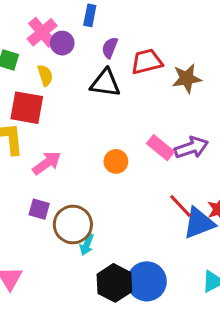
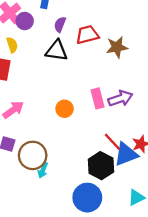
pink rectangle: (161, 148) -> (98, 98), turned 36
black hexagon: (114, 283) -> (101, 166), moved

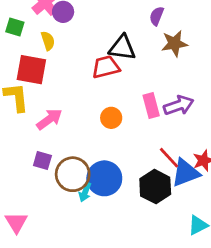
purple semicircle: (60, 24) -> (157, 16), moved
red trapezoid: (87, 35) -> (106, 67), moved
black triangle: (57, 51) -> (122, 48), moved
blue circle: (87, 198) -> (104, 178), moved

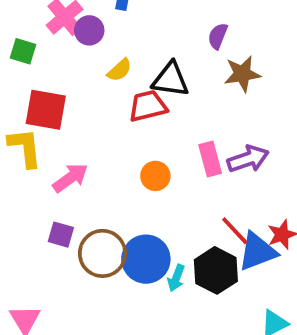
yellow semicircle: (48, 41) -> (119, 70), moved, turned 66
cyan arrow: (85, 192) -> (176, 278), moved

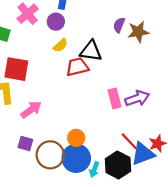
purple circle: (89, 30) -> (56, 22), moved
brown star: (242, 74) -> (138, 32), moved
orange circle: (155, 176) -> (76, 138), moved

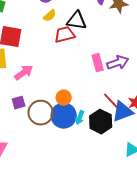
purple square: (25, 144) -> (19, 103), turned -32
cyan arrow: (94, 170) -> (80, 118), moved

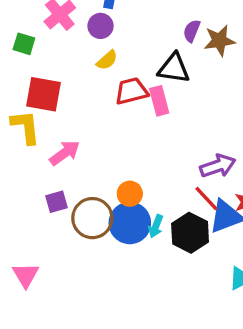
black triangle: (77, 21) -> (174, 68), moved
pink rectangle: (98, 63) -> (159, 101), moved
purple arrow: (118, 63) -> (218, 166), moved

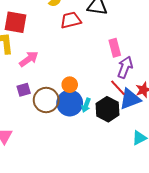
pink rectangle: (159, 101) -> (115, 48), moved
purple arrow: (218, 166) -> (125, 67), turned -50

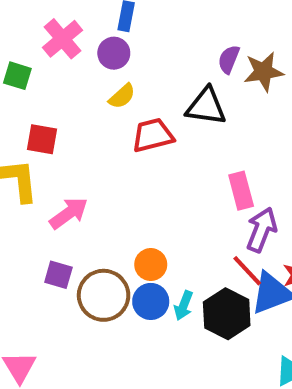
red square: (15, 22) -> (42, 139), size x0.7
purple square: (24, 90) -> (58, 275), turned 32
blue circle: (70, 103) -> (151, 301), size x0.7

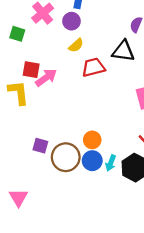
pink arrow: (69, 213) -> (46, 78), moved

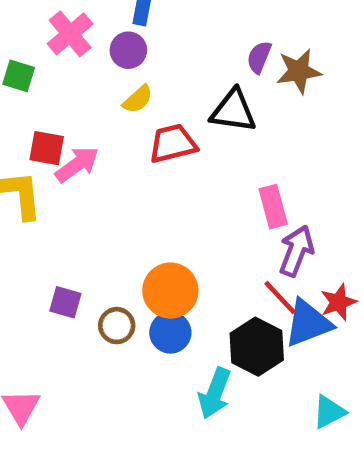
orange circle: (92, 140) -> (170, 291), size x1.5
brown circle: (66, 157) -> (117, 326), size x0.6
cyan arrow: (111, 163) -> (215, 393), moved, size x1.5

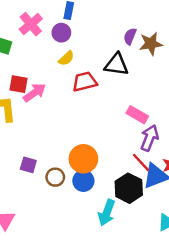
pink rectangle: (273, 207) -> (137, 115), turned -45

